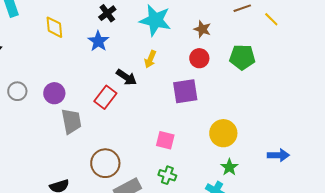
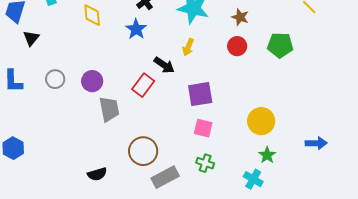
purple square: (185, 91) -> (200, 94), moved

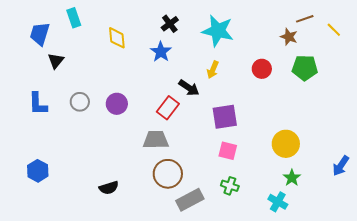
brown star: (240, 17) -> (289, 37), moved
gray trapezoid: (109, 109) -> (156, 140), moved, turned -80
blue arrow: (316, 143) -> (341, 166), turned 125
black semicircle: (97, 174) -> (109, 188), moved

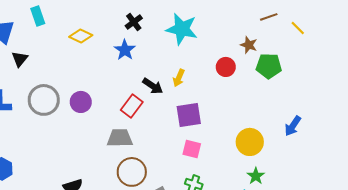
brown star: (289, 37) -> (249, 45), moved
yellow diamond: (117, 38) -> (81, 36), turned -60
yellow arrow: (213, 70) -> (179, 78), moved
gray circle: (80, 102) -> (44, 100), size x1.6
blue arrow: (341, 166) -> (293, 126), moved

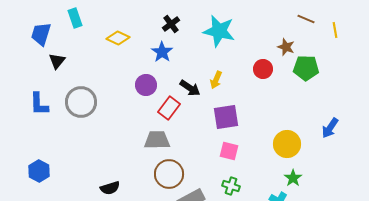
brown line: (269, 17) -> (306, 19), turned 42
yellow line: (298, 28) -> (335, 30), turned 35
purple circle: (81, 102) -> (146, 85), moved

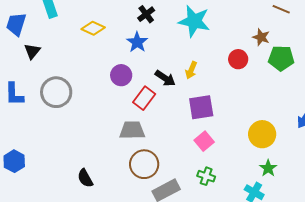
pink square: (229, 151) -> (204, 141), turned 36
black semicircle: (110, 188) -> (85, 178), turned 78

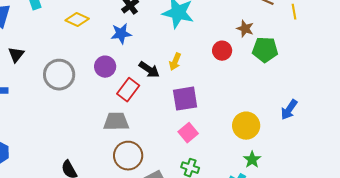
blue star: (137, 42) -> (121, 34), turned 30
black triangle: (32, 51) -> (16, 55), moved
gray circle: (56, 92) -> (59, 75), moved

